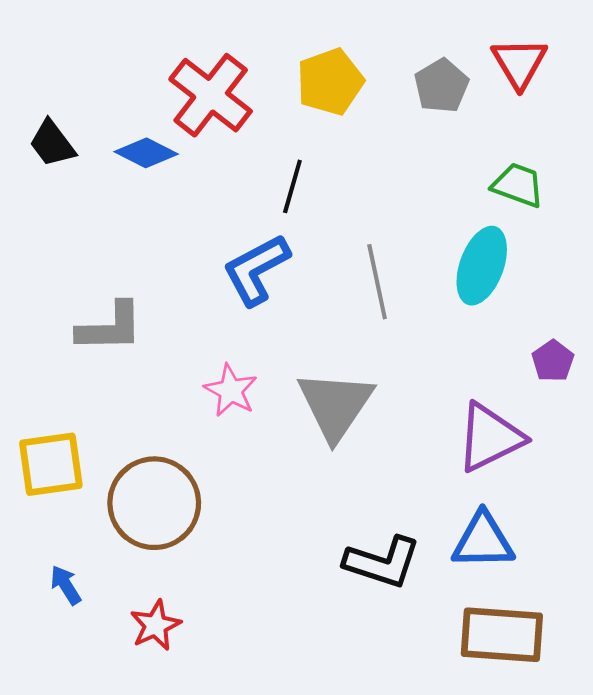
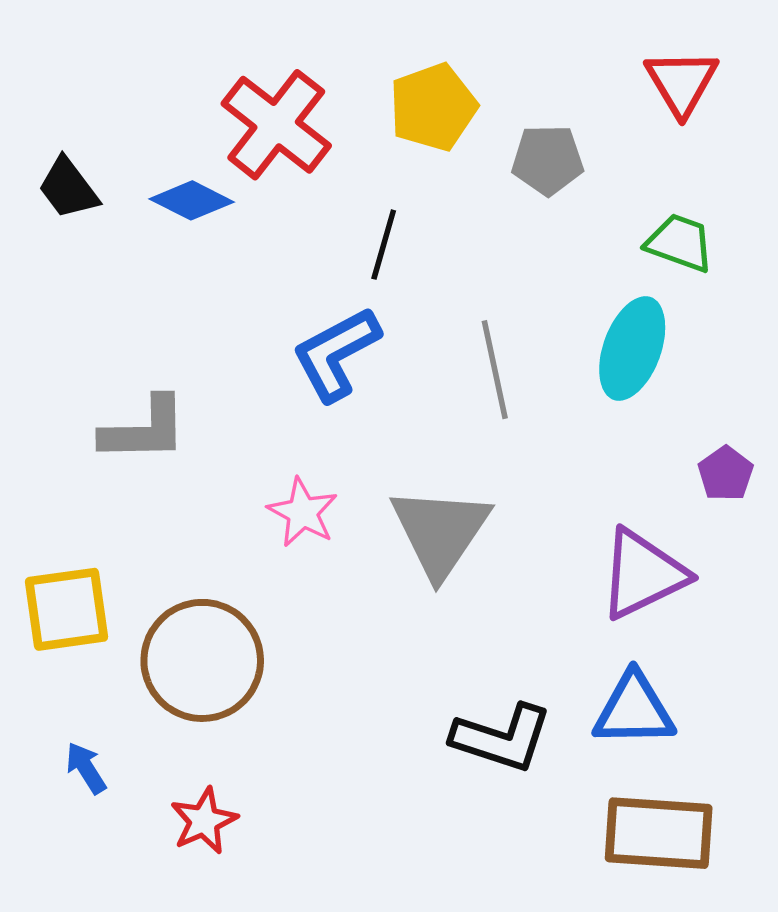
gray pentagon: (441, 86) -> (548, 160), moved, turned 30

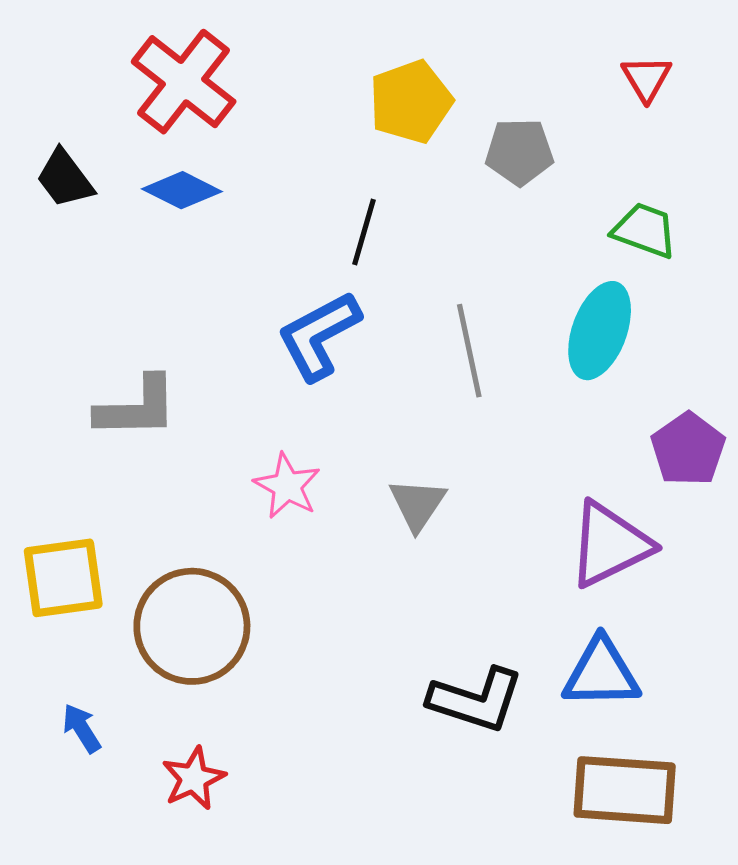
red triangle: (682, 82) -> (646, 78), size x0.7
red cross: (276, 125) -> (184, 82), moved
purple pentagon: (726, 474) -> (688, 449), size x1.4
gray triangle: (440, 532) -> (417, 504), size x0.6

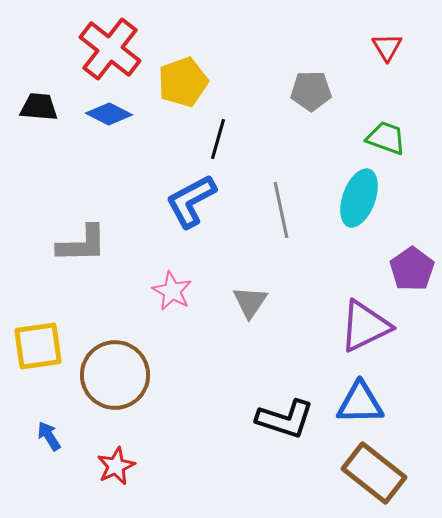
yellow pentagon: (411, 102) -> (183, 82), moved
black trapezoid: (65, 179) -> (39, 107), turned 132
brown rectangle: (625, 790) -> (374, 473), turned 34

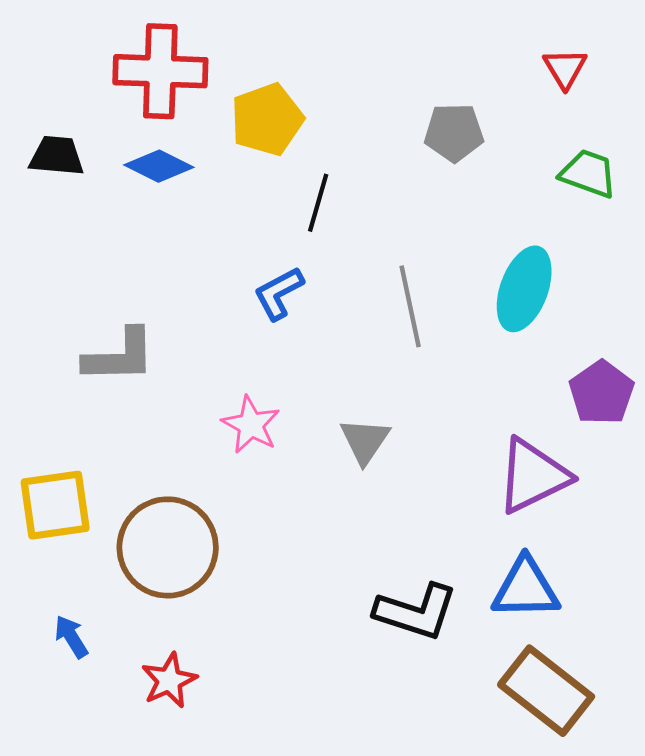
red cross: (110, 49) -> (160, 71), turned -36
green trapezoid: (386, 138) -> (588, 173), moved
blue L-shape: (191, 201) -> (279, 293), size x0.7

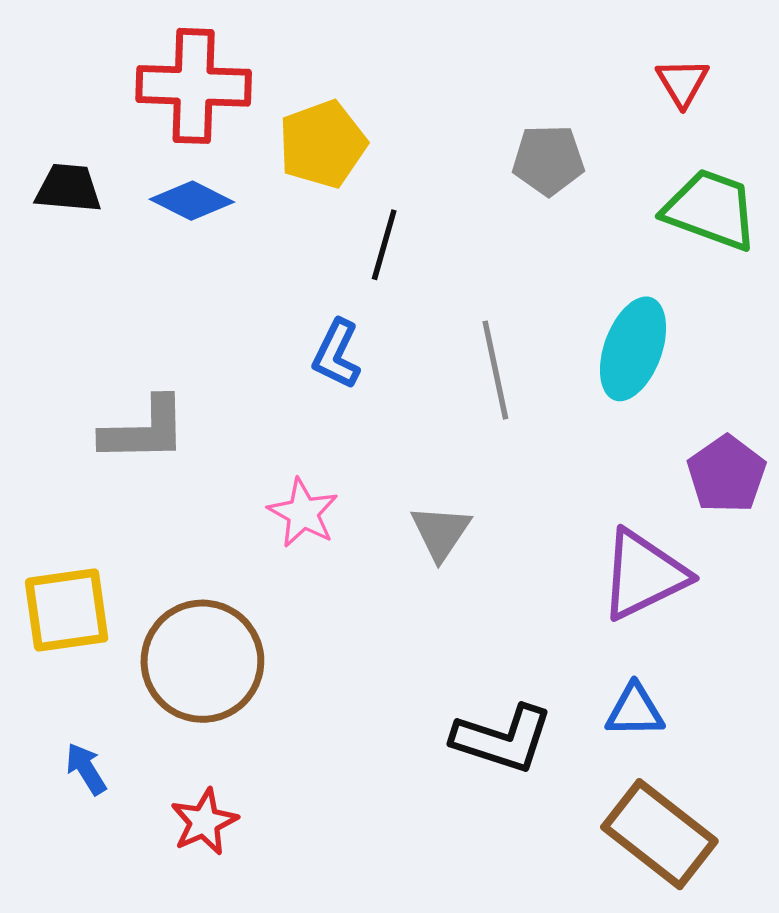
green trapezoid: (588, 173) -> (711, 209), size x1.4
blue L-shape: (279, 293) -> (337, 354), turned -36
blue triangle: (526, 588) -> (635, 711), size x0.7

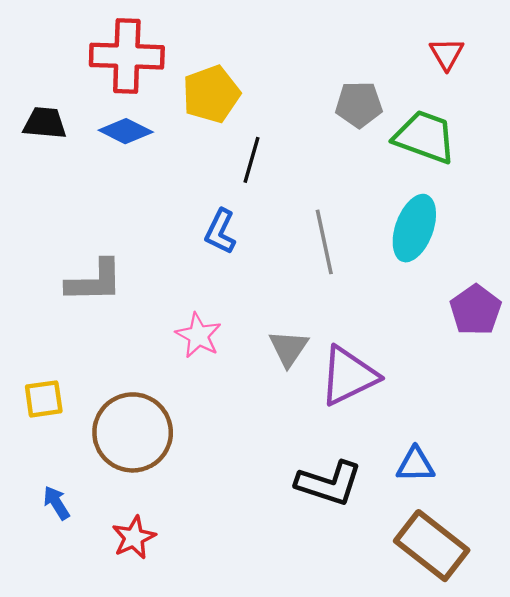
green trapezoid: (711, 209) -> (425, 137), moved
purple triangle: (644, 575) -> (349, 376), moved
yellow square: (67, 610) -> (44, 399), size x0.7

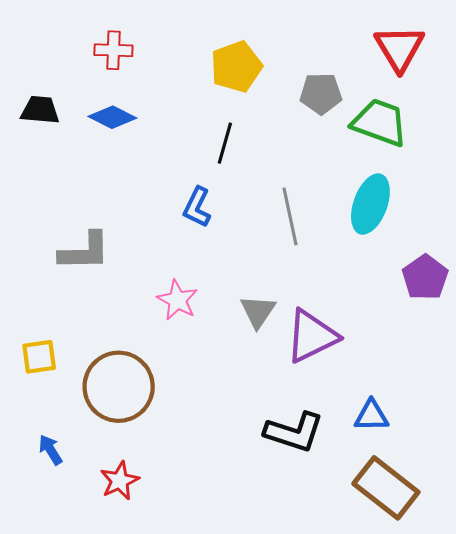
red triangle: (447, 54) -> (399, 48), size x1.6
red cross: (127, 56) -> (113, 50), size x0.6
yellow pentagon: (211, 94) -> (236, 67), moved

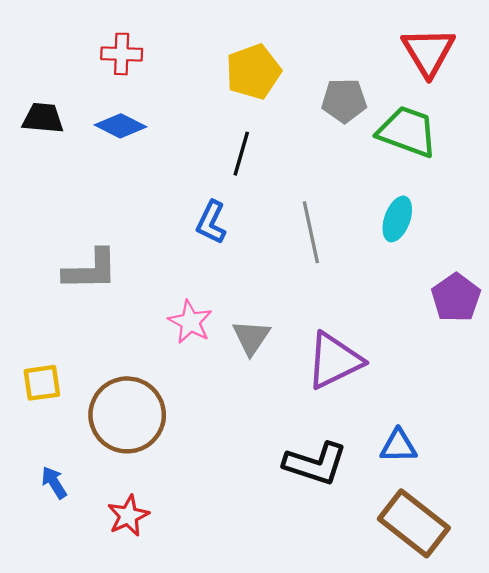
cyan ellipse: (370, 204) -> (397, 219), size x0.7
gray triangle: (258, 311) -> (251, 337), moved

